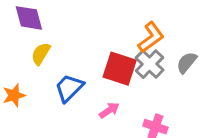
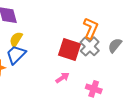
orange L-shape: (151, 37) -> (91, 28), turned -30
blue trapezoid: (69, 88) -> (16, 55), moved

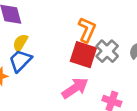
orange L-shape: (91, 28) -> (87, 30), moved
pink arrow: (62, 78) -> (75, 88), size x1.6

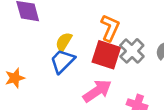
yellow semicircle: (20, 43) -> (64, 42), moved
blue trapezoid: (20, 61) -> (62, 61), moved

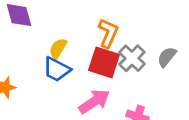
blue trapezoid: (62, 61) -> (57, 69), turned -108

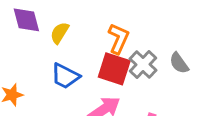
yellow semicircle: (58, 48) -> (60, 33), moved
gray semicircle: (167, 57) -> (179, 63), turned -75

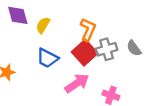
gray cross: (143, 65) -> (107, 49), turned 30
red square: (114, 69) -> (85, 53), turned 30

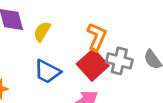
gray cross: (107, 49) -> (119, 61), turned 30

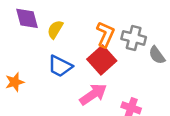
gray cross: (119, 61) -> (134, 38), moved

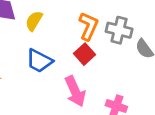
red square: (102, 60) -> (84, 54), size x0.7
pink arrow: (93, 94) -> (75, 91), turned 100

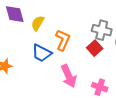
orange L-shape: (88, 26) -> (63, 40), moved
red square: (84, 54) -> (95, 48), moved

